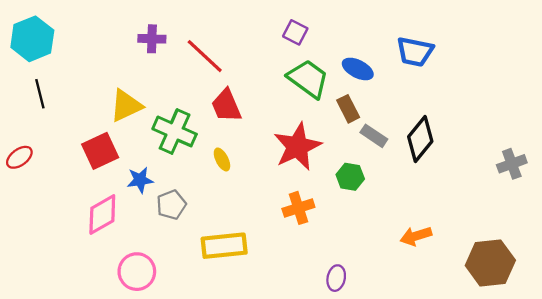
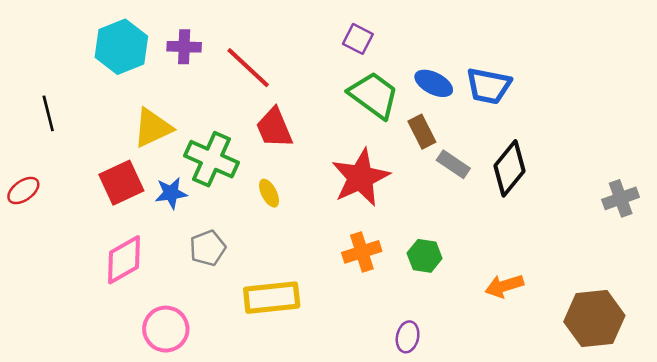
cyan hexagon: (32, 39) -> (121, 47), moved
blue trapezoid: (415, 52) -> (489, 86), moved
green hexagon: (350, 177) -> (425, 256), moved
blue star: (140, 180) -> (171, 193), moved

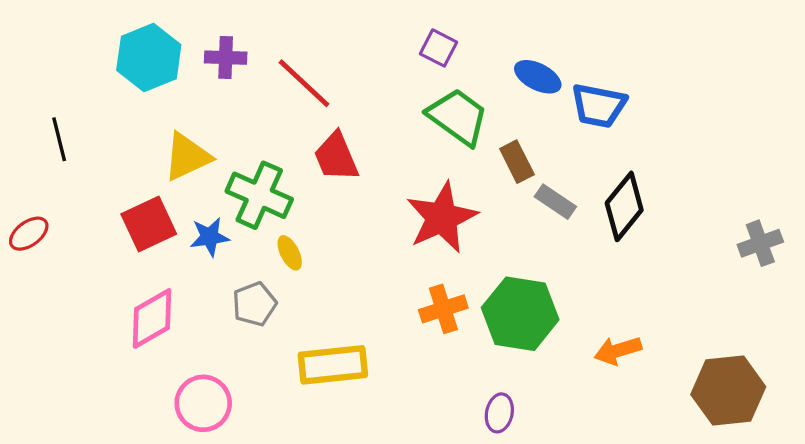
blue ellipse: (434, 83) -> (538, 77), moved
yellow ellipse: (269, 193) -> (290, 253), moved
green hexagon: (425, 256) -> (520, 314), size x1.8

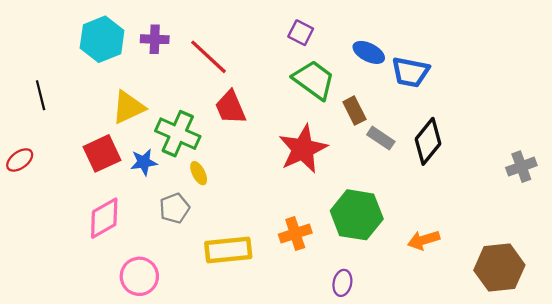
orange cross: (443, 309) -> (295, 234), moved

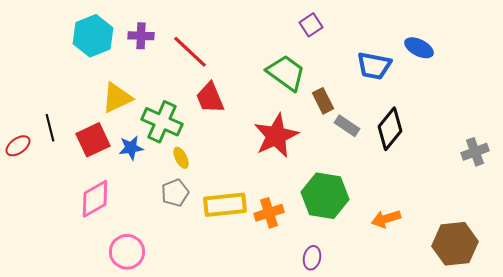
purple square: (301, 33) -> (311, 25), moved, turned 30
blue ellipse: (369, 52) -> (419, 48), moved
black line: (41, 95) -> (50, 128), moved
gray pentagon: (174, 208) -> (175, 193), moved
yellow rectangle: (228, 250) -> (225, 205), moved

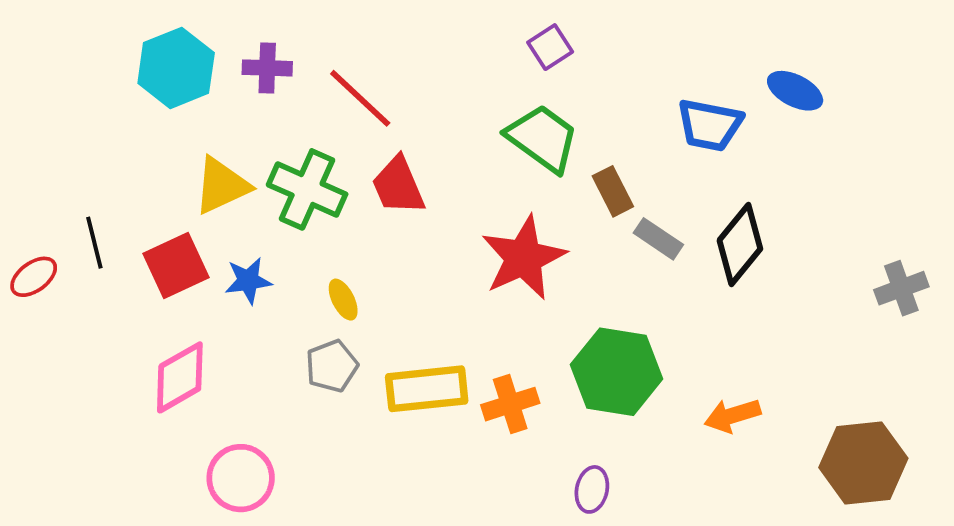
purple square: (311, 25) -> (550, 47), moved
green cross: (162, 122) -> (307, 189), moved

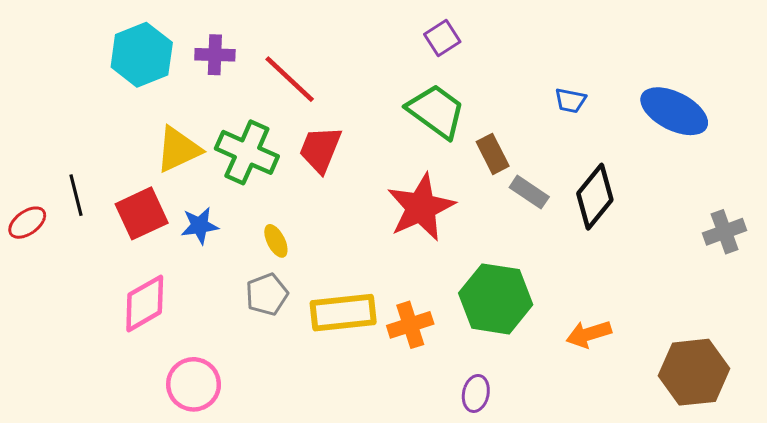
blue ellipse: (795, 91) -> (674, 111), moved, size x1.5
blue trapezoid: (710, 125) -> (570, 101), size x0.6
red trapezoid: (398, 186) -> (320, 149), turned 45

